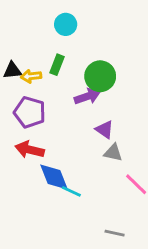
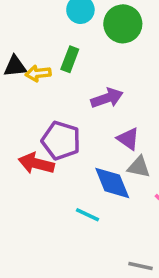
green circle: (100, 76) -> (123, 24), moved
purple pentagon: (30, 112) -> (61, 141), moved
blue diamond: (54, 177) -> (112, 183), moved

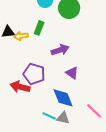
gray triangle: (139, 167) -> (63, 118), moved

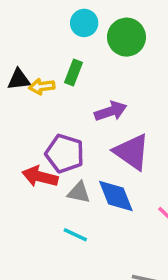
purple triangle: (72, 73) -> (132, 152), size x1.6
cyan line: (49, 116) -> (75, 235), moved
gray triangle: (63, 118) -> (79, 192), moved

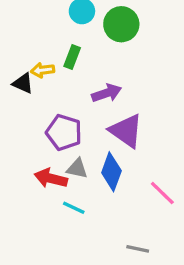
black triangle: (19, 79) -> (23, 83), moved, turned 30
red arrow: (40, 177) -> (51, 178), moved
blue diamond: (116, 196) -> (111, 172), turned 42

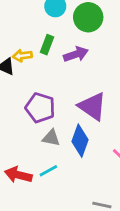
purple arrow: (107, 93) -> (76, 54), moved
red arrow: (51, 178) -> (18, 175), moved
cyan line: (74, 208) -> (48, 171), turned -54

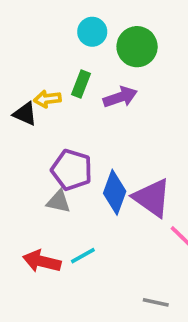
purple triangle: (92, 106) -> (152, 198), moved
gray triangle: (51, 138) -> (59, 202), moved
blue diamond: (80, 141) -> (115, 192), moved

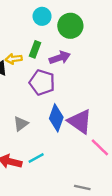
purple pentagon: (72, 170) -> (42, 82), moved
gray triangle: (59, 202) -> (21, 124), turned -49

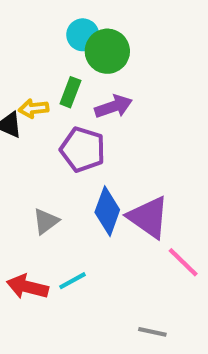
green circle: (70, 26) -> (107, 51), moved

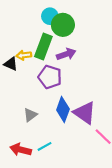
green rectangle: (70, 92) -> (43, 47), size x1.6

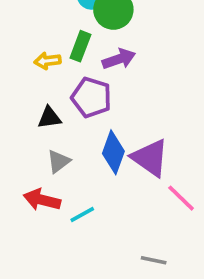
green rectangle: (43, 47) -> (80, 46), size x0.7
black triangle: (11, 64) -> (49, 118), moved, turned -32
red arrow: (21, 150) -> (42, 200), moved

